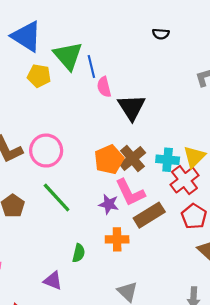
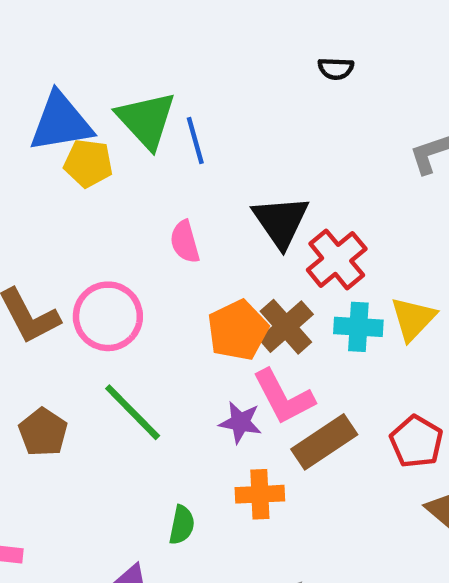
blue triangle: (26, 36) -> (61, 122), moved, turned -40
pink semicircle: (104, 87) -> (185, 242), moved
red cross: (185, 180) -> (337, 259), moved

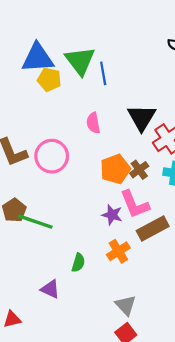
brown cross: (286, 327) -> (139, 170), size x0.7
green line: (133, 412) -> (35, 222), moved, turned -32
orange cross: (260, 494) -> (118, 251), turned -35

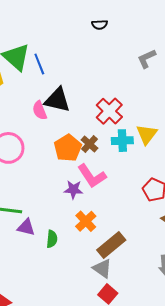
black triangle: (142, 117) -> (57, 100), moved, turned -36
brown rectangle: (153, 228) -> (111, 245), moved
purple triangle: (50, 289) -> (26, 227), moved

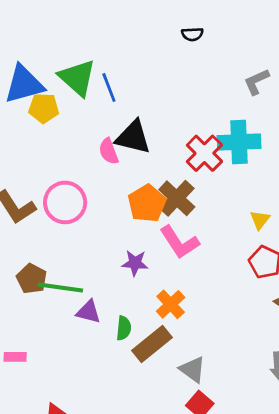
yellow triangle: (147, 134) -> (260, 220), moved, size x0.7
cyan cross: (122, 141) -> (239, 142), moved, size x1.4
brown cross: (90, 144) -> (177, 198), size x1.5
purple star: (73, 190) -> (135, 263), moved
brown rectangle: (111, 245) -> (152, 344), moved

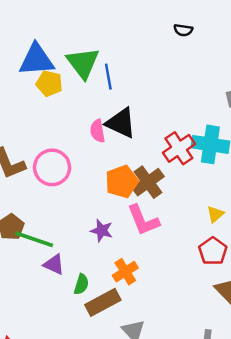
black semicircle: (192, 34) -> (183, 30), moved

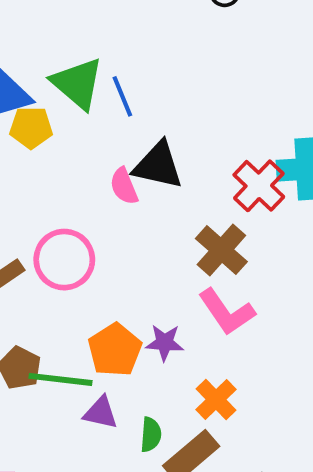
orange pentagon: (122, 182) -> (115, 350), moved

